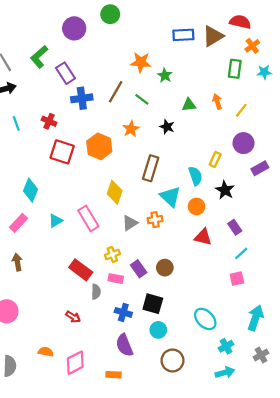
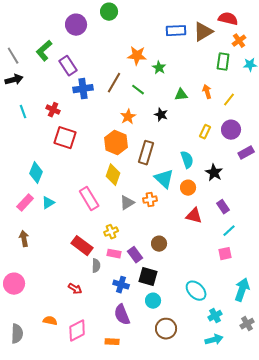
orange hexagon: (99, 146) -> (116, 143), moved
yellow rectangle: (215, 159) -> (205, 132), moved
cyan triangle: (56, 221) -> (48, 203), moved
purple rectangle: (139, 269) -> (135, 255), moved

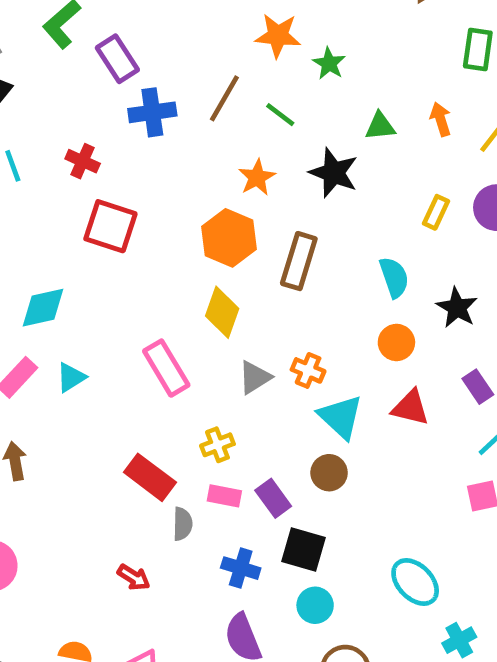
black star: (161, 115) -> (334, 173), size x1.5
cyan diamond: (36, 173) -> (43, 308), turned 55
cyan triangle: (164, 179) -> (341, 417), moved
orange cross: (150, 200) -> (308, 370), turned 32

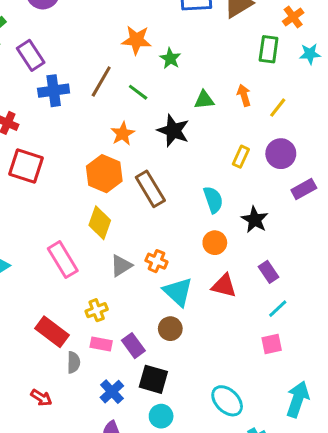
brown rectangle: (299, 261) -> (150, 189), turned -48
blue cross: (241, 568) -> (112, 392), turned 30

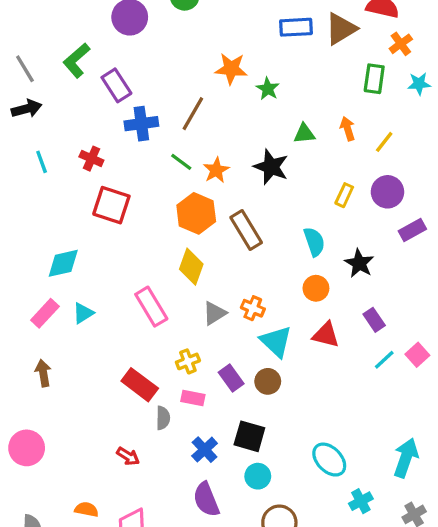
green line: (138, 92) -> (181, 162), moved
pink square: (272, 344) -> (417, 355), moved, turned -30
purple rectangle: (133, 346) -> (231, 378), moved

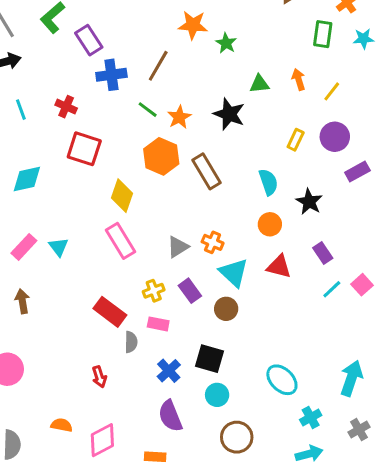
cyan diamond: (63, 263) -> (27, 179), moved
yellow diamond: (191, 267) -> (122, 196), moved
cyan triangle: (83, 313) -> (59, 247), turned -35
purple rectangle: (231, 378) -> (190, 291), moved
red arrow: (128, 456) -> (99, 377), turned 40

